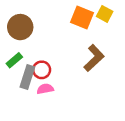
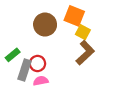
yellow square: (105, 14) -> (83, 32), moved
brown circle: (20, 27) -> (45, 25), moved

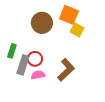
brown L-shape: (85, 53) -> (66, 70), moved
green rectangle: (13, 55) -> (12, 51), turned -32

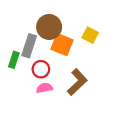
orange square: (69, 15) -> (62, 45), moved
gray rectangle: (23, 65) -> (29, 46), moved

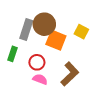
gray rectangle: (29, 46) -> (26, 29), moved
pink semicircle: (44, 88) -> (40, 79), turned 32

